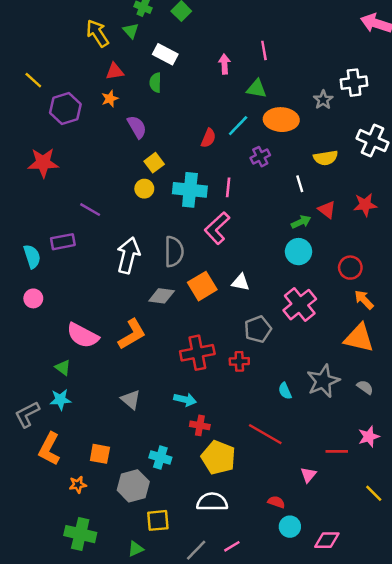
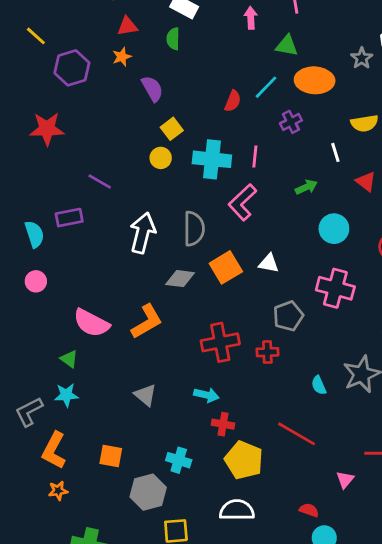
green arrow: (301, 222) -> (306, 187), moved
pink cross: (300, 305) -> (335, 288), turned -36
orange star: (78, 485) -> (58, 491), moved

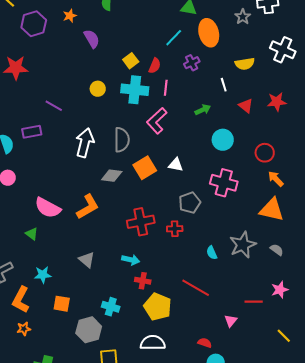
orange ellipse: (315, 80) -> (209, 33), turned 72
red semicircle: (233, 101) -> (155, 66), moved
yellow square: (172, 129) -> (131, 61), moved
cyan star: (66, 395) -> (43, 275), moved

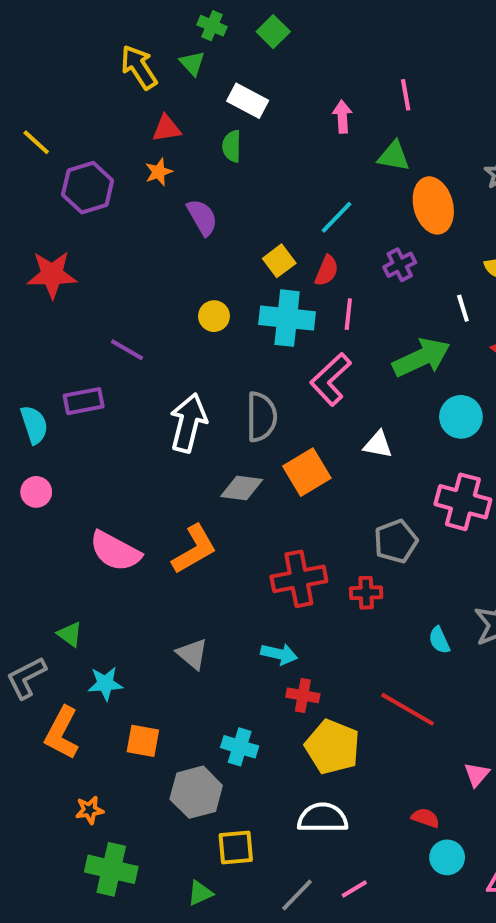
cyan line: (174, 38) -> (336, 217), moved
green arrow: (203, 110) -> (421, 358), size x1.8
white triangle: (176, 165) -> (378, 445), moved
green triangle: (32, 234) -> (70, 634), moved
orange star: (24, 329) -> (90, 810), moved

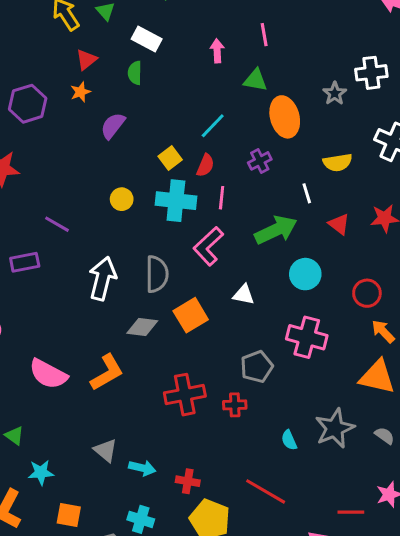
red triangle: (167, 128) -> (86, 60), turned -30
purple semicircle: (202, 217) -> (113, 126), turned -112
cyan arrow: (279, 654) -> (142, 468), moved

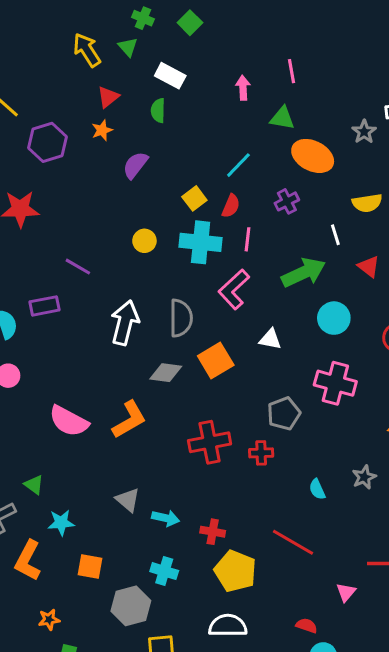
orange ellipse: (285, 117) -> (313, 156), turned -48
gray star: (335, 428) -> (364, 477), size x0.6

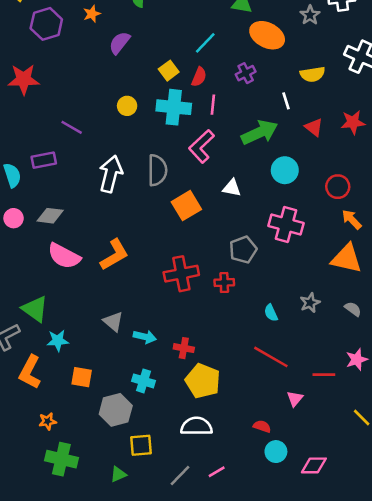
gray diamond: (166, 373) -> (50, 216), moved
green triangle: (34, 485) -> (35, 309), size x1.6
red line: (293, 542) -> (271, 357), moved

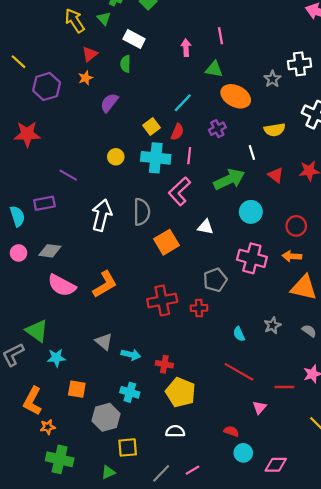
orange arrow: (352, 219) -> (292, 256), moved, turned -42
orange L-shape: (30, 372) -> (33, 401), moved
white semicircle: (196, 426) -> (175, 431), size x0.7

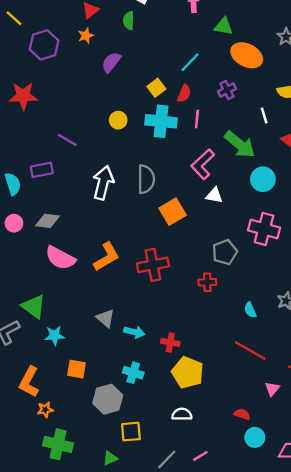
green arrow: (229, 179) -> (240, 144), turned 64
pink L-shape: (179, 191) -> (203, 164), moved
red cross: (162, 300) -> (153, 265), moved

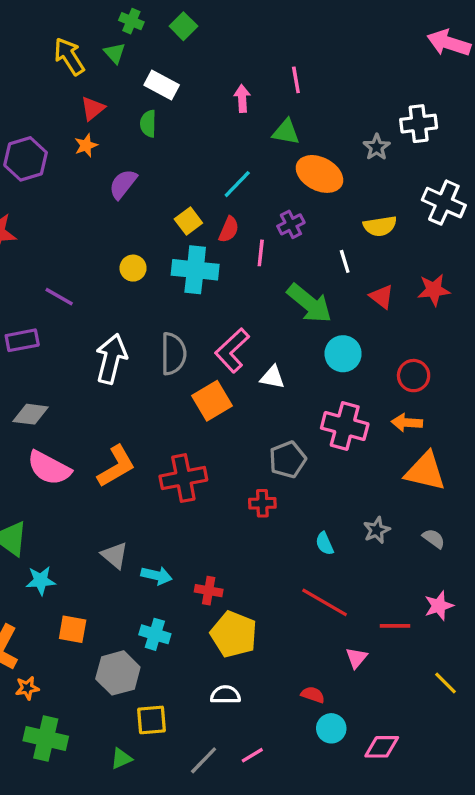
pink line: (197, 119) -> (261, 253), moved
pink L-shape: (203, 164) -> (232, 350), moved

